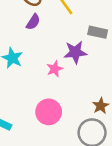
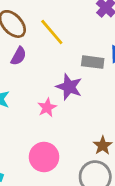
purple star: (75, 52) -> (69, 87), turned 30

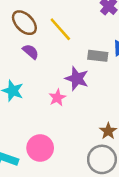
purple semicircle: (19, 56) -> (31, 52), turned -77
pink circle: (44, 157) -> (40, 148), moved

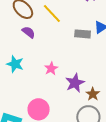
purple star: (77, 79) -> (75, 83), moved, turned 30

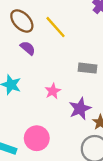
gray rectangle: (83, 34) -> (88, 68), moved

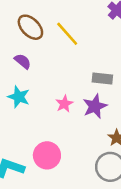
purple semicircle: (28, 48) -> (23, 61), moved
purple star: (80, 109) -> (95, 106), moved

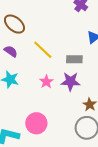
yellow line: (67, 34) -> (43, 50), moved
purple star: (95, 106) -> (70, 81), turned 30

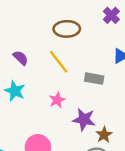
brown ellipse: (14, 24) -> (67, 29), moved, turned -50
purple star: (70, 81) -> (84, 120), moved

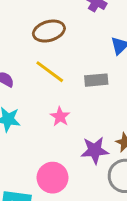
purple star: (84, 120) -> (95, 150), moved

